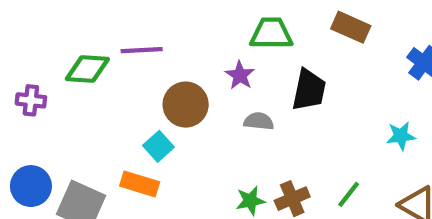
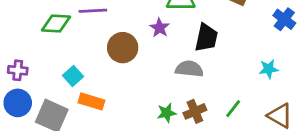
purple cross: (31, 100) -> (18, 70), moved
gray semicircle: (259, 121) -> (189, 69), moved, size x1.4
cyan square: (158, 146) -> (73, 76), moved

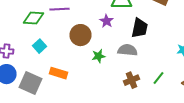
cyan square: (73, 76) -> (40, 46), moved
green star: (167, 113) -> (98, 56), moved

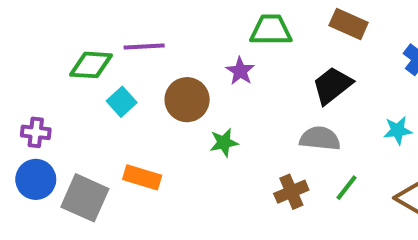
black trapezoid: (140, 28) -> (332, 85), moved, turned -140
cyan square: (40, 46) -> (122, 102), moved
gray semicircle: (128, 50) -> (320, 139), moved

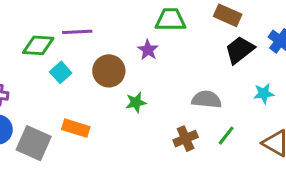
black trapezoid: (332, 85) -> (240, 50), moved

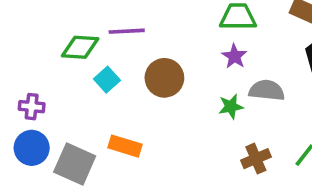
purple star: (148, 50) -> (234, 56), moved
gray semicircle: (207, 99) -> (267, 90), moved
green star: (136, 102) -> (231, 107), moved

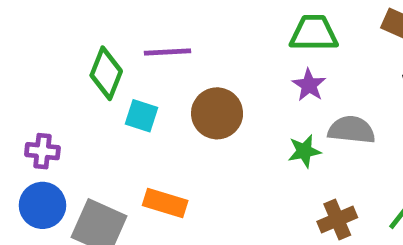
green diamond: (80, 47) -> (106, 73), turned -72
cyan square: (107, 80) -> (142, 116), turned -30

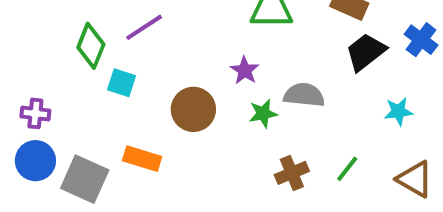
purple line: (167, 52) -> (144, 27), turned -30
purple star: (309, 85) -> (245, 70), moved
brown circle: (217, 113) -> (193, 109), moved

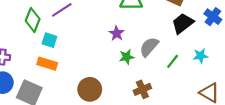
gray semicircle: (304, 95) -> (149, 47), turned -55
brown circle: (193, 109) -> (90, 89), moved
orange rectangle: (142, 159) -> (47, 64), moved
green line: (347, 169) -> (173, 61), moved

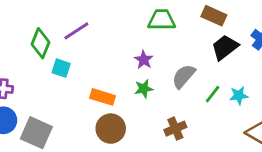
cyan star: (201, 56) -> (239, 96), moved
green star: (127, 57) -> (144, 89), moved
orange rectangle: (47, 64) -> (102, 97), moved

